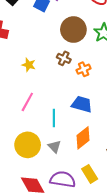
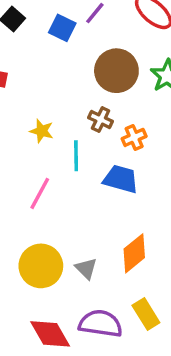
blue trapezoid: (82, 104) -> (121, 179), moved
cyan line: (54, 118) -> (76, 156), moved

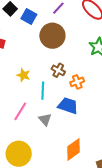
blue square: (62, 28) -> (29, 16), moved
brown circle: (116, 71) -> (52, 36), moved
gray triangle: (86, 268) -> (45, 120), moved

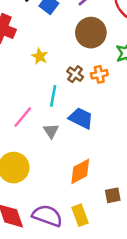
brown circle: (52, 36) -> (91, 33), moved
yellow star: (23, 75) -> (40, 56), moved
orange cross: (77, 82) -> (99, 74), moved

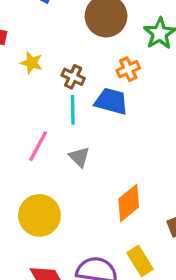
yellow star: (40, 56) -> (32, 63), moved
brown cross: (75, 74) -> (73, 77), moved
blue trapezoid: (81, 118) -> (111, 101), moved

